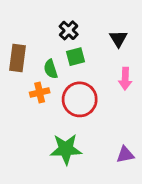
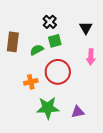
green semicircle: (51, 69) -> (37, 50), turned 80
orange cross: (40, 93) -> (31, 82), moved
purple triangle: (125, 155) -> (78, 112), moved

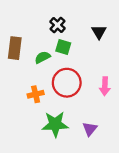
green square: (55, 41) -> (63, 47), turned 32
pink arrow: (91, 57) -> (105, 86), moved
purple triangle: (78, 112) -> (90, 129), turned -40

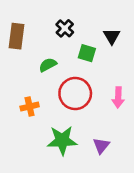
green square: (63, 47) -> (87, 53), moved
brown rectangle: (15, 48) -> (17, 36), moved
orange cross: (36, 94) -> (30, 107), moved

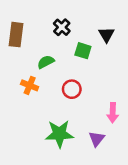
red circle: (75, 93) -> (72, 89), size x0.6
pink arrow: (118, 97) -> (113, 113), moved
orange cross: (30, 107) -> (30, 85), moved, turned 35

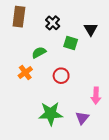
brown rectangle: (16, 35) -> (19, 17), moved
orange cross: (30, 85) -> (25, 72), turned 32

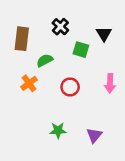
brown rectangle: (19, 17) -> (22, 39), moved
pink arrow: (96, 96) -> (110, 83), moved
green star: (51, 114) -> (58, 130), size x0.6

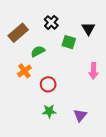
brown rectangle: (22, 39) -> (18, 33), turned 42
red circle: (70, 87) -> (48, 84), moved

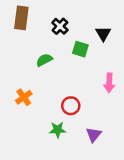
brown rectangle: (18, 33) -> (21, 18), moved, turned -42
orange cross: (24, 71) -> (24, 97), moved
red circle: (48, 84) -> (71, 106), moved

